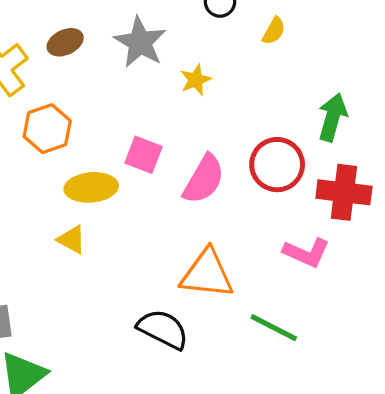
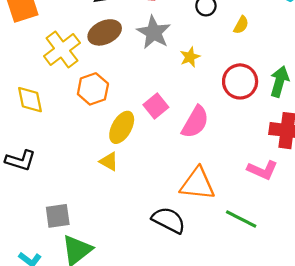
brown ellipse: (65, 42) -> (105, 32), size x1.4
pink square: (143, 155) -> (156, 106), turned 30
red circle: (277, 165) -> (240, 81), moved
yellow ellipse: (91, 187) -> (122, 127), turned -56

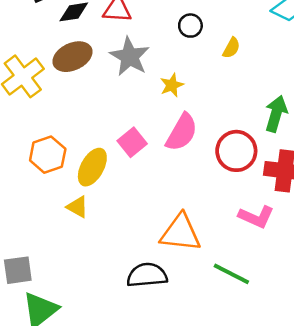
red circle: (240, 81) -> (236, 151), moved
orange hexagon: (93, 89) -> (48, 155), moved
pink semicircle: (195, 122) -> (182, 132), moved
black semicircle: (169, 220) -> (147, 275), turned -32

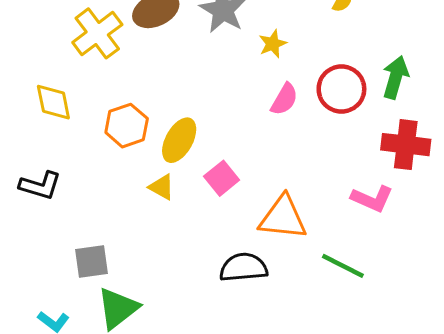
pink semicircle: (182, 132) -> (284, 99), size x0.7
pink square: (132, 142) -> (222, 178), moved
red circle: (236, 151) -> (341, 89), moved

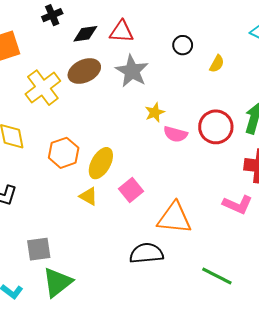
yellow star: (273, 44) -> (155, 112), moved
pink semicircle: (284, 99) -> (175, 134), turned 75
green line: (343, 266) -> (217, 276), moved

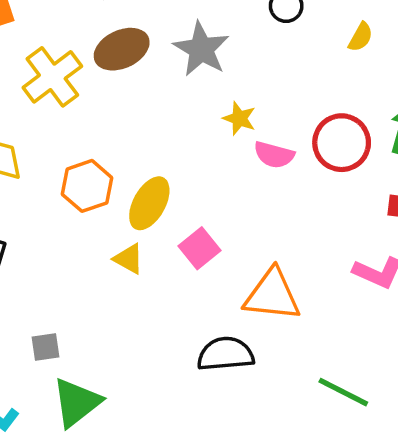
yellow semicircle: (217, 64) -> (361, 37), moved
yellow star: (155, 112) -> (239, 118), turned -30
gray square: (39, 249) -> (45, 347), size x0.7

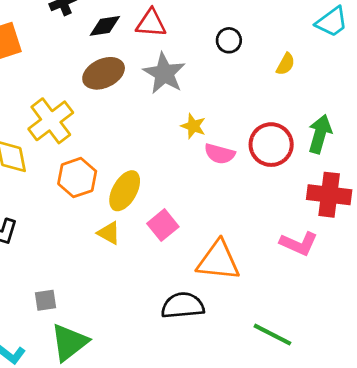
yellow cross: (52, 77) -> (51, 121), moved

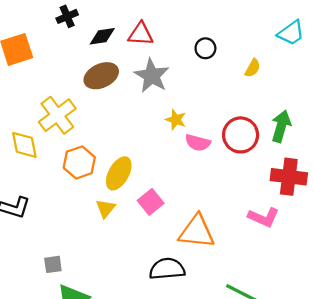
yellow triangle: (109, 233) -> (106, 209), turned 40

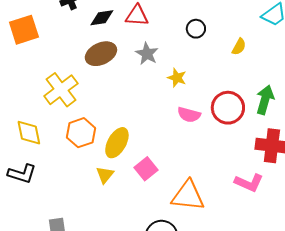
gray star: (152, 76) -> (147, 54), size x0.7
yellow star: (176, 120) -> (177, 78), moved
yellow diamond: (24, 145) -> (29, 133), moved

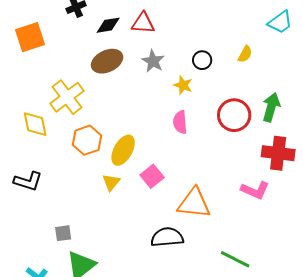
black circle: (196, 29) -> (202, 60), moved
pink semicircle: (189, 115) -> (180, 122), moved, turned 70
yellow diamond: (29, 133) -> (35, 124), moved

